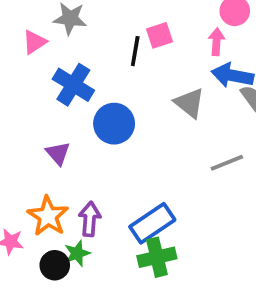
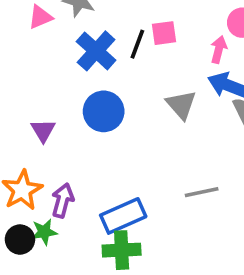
blue cross: (73, 85) -> (96, 51), moved
gray line: (227, 163) -> (202, 192), moved

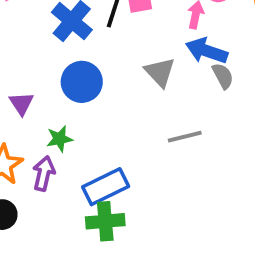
gray line: (202, 192) -> (185, 137), moved
green star: (44, 232) -> (59, 139), moved

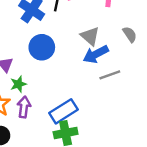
blue arrow: (207, 51) -> (96, 54), moved, turned -40
green star: (59, 139) -> (18, 84), moved

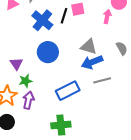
gray triangle: (90, 36) -> (89, 47), turned -30
blue rectangle: (64, 111) -> (68, 91), moved

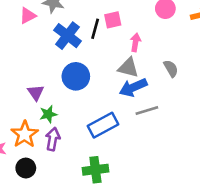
pink arrow: (107, 17) -> (135, 42), moved

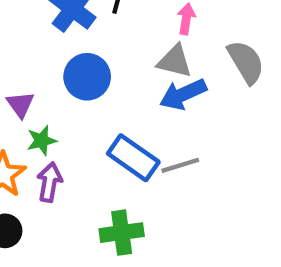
gray semicircle: (171, 68) -> (246, 62), size x1.5
gray line: (147, 111) -> (180, 165), moved
blue rectangle: (103, 125) -> (133, 158), turned 64

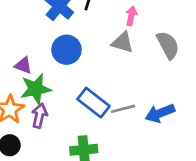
blue arrow: (183, 94) -> (160, 113), moved
purple triangle: (20, 104) -> (23, 65), turned -36
green star: (42, 141) -> (36, 89), size x1.6

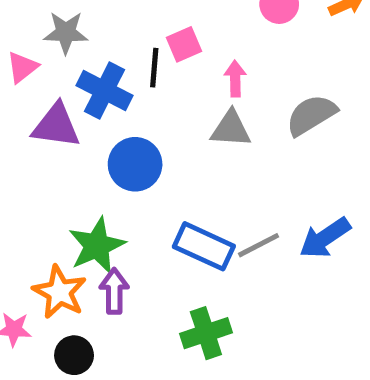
gray semicircle: (168, 45) -> (311, 115), turned -80
purple triangle: (23, 65) -> (56, 126), moved, size x1.5

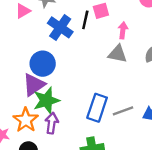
purple triangle: (56, 126) -> (34, 85), moved, turned -50
blue circle: (135, 164) -> (43, 64), moved
blue rectangle: (204, 246) -> (97, 108), turned 76

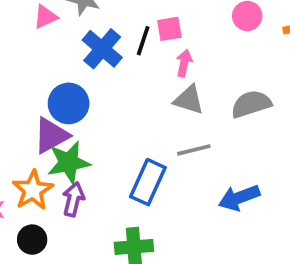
pink arrow: (123, 30) -> (184, 63), moved
gray line: (123, 111) -> (194, 150), moved

